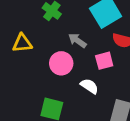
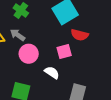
gray arrow: (77, 40) -> (18, 35), moved

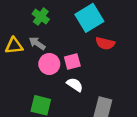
pink square: (64, 51) -> (72, 62), moved

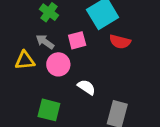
yellow triangle: (14, 46) -> (25, 60), moved
pink square: (72, 62) -> (77, 40), moved

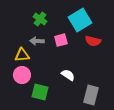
gray arrow: (45, 42) -> (37, 41), turned -32
pink circle: (58, 64) -> (22, 75), moved

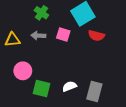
pink square: (61, 40) -> (63, 35), turned 32
yellow triangle: (22, 55) -> (12, 40), moved
white semicircle: (68, 75) -> (69, 86), moved, turned -56

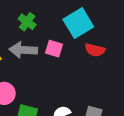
gray arrow: (38, 36) -> (23, 50), size x1.5

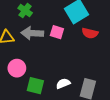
green cross: (27, 22) -> (25, 11), moved

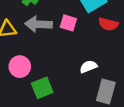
white semicircle: (63, 84) -> (88, 67), moved
green square: (35, 86) -> (42, 88), turned -36

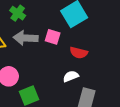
red semicircle: (108, 24) -> (79, 53), moved

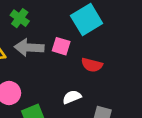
white semicircle: (71, 76) -> (72, 97), moved

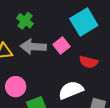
pink square: (61, 46) -> (61, 45), turned 35
white semicircle: (72, 97) -> (71, 90), size x1.5

